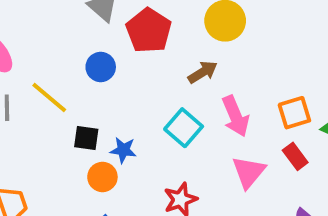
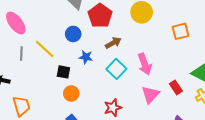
brown arrow: (203, 72) -> (113, 43), moved
orange square: (294, 113) -> (180, 31), moved
blue star: (123, 150) -> (86, 57), moved

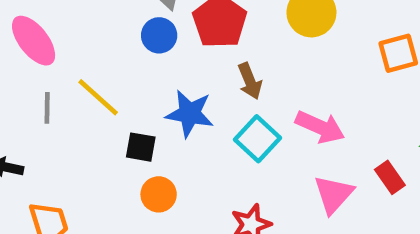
blue circle: (73, 34) -> (159, 35), moved
brown arrow: (113, 43) -> (250, 81), turned 98
blue star: (86, 57) -> (190, 114), size x1.5
pink arrow: (145, 64) -> (320, 127), turned -45

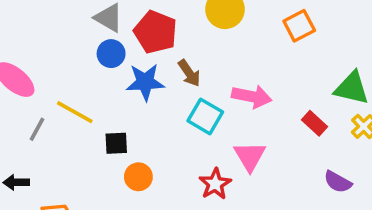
gray line: (47, 108) -> (37, 129), turned 40
blue star: (190, 114) -> (145, 82), moved
pink triangle: (334, 194) -> (250, 156), moved

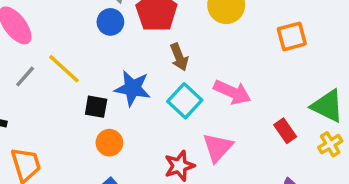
blue star: (145, 82) -> (133, 88), moved

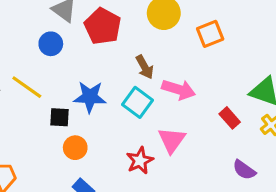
blue circle: (110, 22) -> (51, 44), moved
orange square: (292, 36) -> (210, 34), moved
brown arrow: (179, 57) -> (145, 67), moved

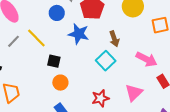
pink arrow: (179, 90) -> (146, 59), moved
blue star: (90, 97) -> (79, 34), moved
pink triangle: (172, 140) -> (134, 93), moved

